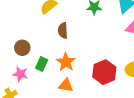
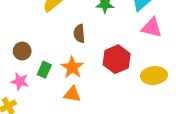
brown semicircle: (63, 31) -> (79, 34), moved
red hexagon: (104, 72) -> (117, 59), moved

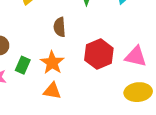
pink triangle: (152, 28) -> (136, 57), moved
yellow ellipse: (154, 76) -> (138, 92), moved

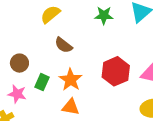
brown semicircle: (60, 27) -> (63, 45), moved, turned -48

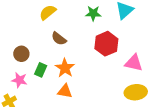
red hexagon: (116, 71) -> (106, 44), moved

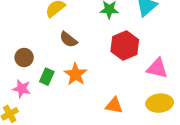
orange triangle: (65, 91) -> (114, 105), moved

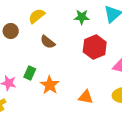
brown circle: (24, 57) -> (11, 31), moved
orange star: (76, 74) -> (50, 85), moved

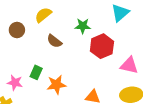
green star: (82, 17) -> (83, 26), moved
orange star: (50, 85) -> (56, 85), turned 30

